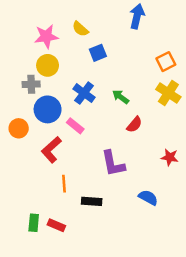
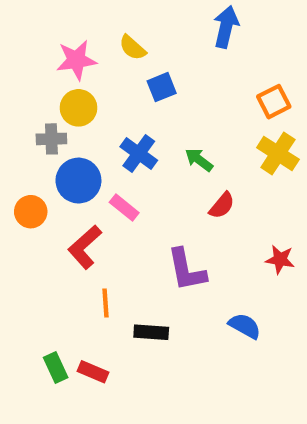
green rectangle: (34, 223) -> (56, 367), turned -30

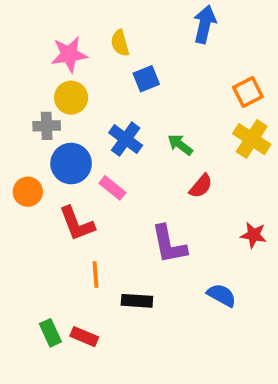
yellow semicircle: (132, 48) -> (120, 43), turned 32
red L-shape: (85, 247) -> (77, 224), turned -69

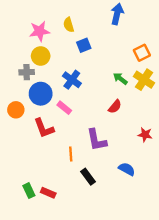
green arrow: (180, 145) -> (120, 79), moved
orange line: (96, 274) -> (71, 154), moved
black rectangle: (137, 301) -> (88, 177), moved, turned 49

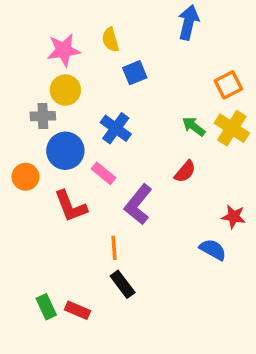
purple L-shape: (97, 140) -> (138, 204), moved, turned 50
blue semicircle: (127, 169) -> (213, 250), moved
black rectangle: (88, 177) -> (123, 284), moved

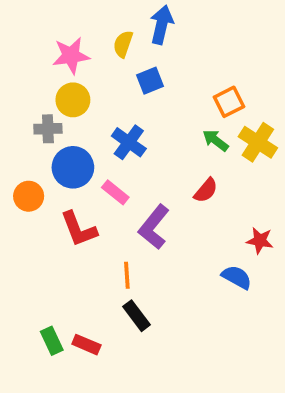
blue arrow: (189, 22) -> (162, 25), moved
yellow semicircle: (110, 40) -> (123, 44), turned 35
orange square: (228, 85) -> (229, 102), moved

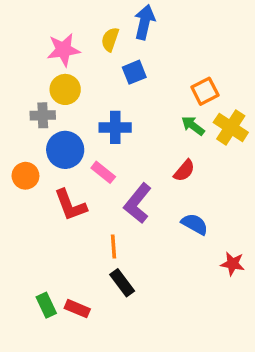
blue cross: (129, 142) -> (115, 127), turned -36
red star: (260, 241) -> (233, 264), moved
blue semicircle: (237, 277) -> (195, 224), moved

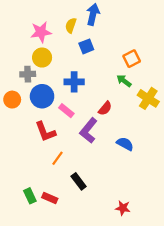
yellow cross: (231, 127) -> (148, 98), moved
red semicircle: (184, 171) -> (105, 108), moved
orange circle: (25, 176) -> (12, 100), moved
orange line: (114, 246) -> (58, 158), moved, turned 40
red star: (233, 264) -> (123, 208), moved

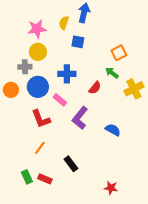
blue square: (86, 46) -> (78, 42), turned 32
yellow cross: (148, 98) -> (134, 89), turned 30
red semicircle: (105, 108) -> (95, 88), moved
orange line: (58, 158) -> (40, 148), moved

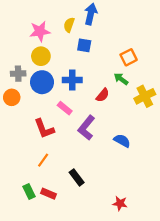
gray cross: (25, 67) -> (18, 74), moved
blue circle: (38, 87) -> (42, 82), moved

